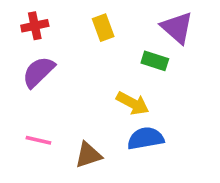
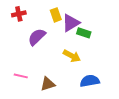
purple triangle: (177, 28) -> (71, 23), moved, turned 48
purple semicircle: (38, 72) -> (37, 37), moved
blue semicircle: (146, 138) -> (90, 81), moved

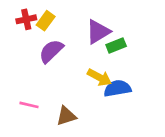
yellow rectangle: (56, 15) -> (46, 21), moved, turned 56
green rectangle: (84, 33) -> (116, 46), turned -40
blue semicircle: (90, 81) -> (117, 88), moved

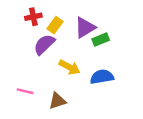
red cross: (26, 19) -> (33, 17), moved
yellow rectangle: (46, 21) -> (55, 25), moved
yellow arrow: (99, 77) -> (69, 67), moved

